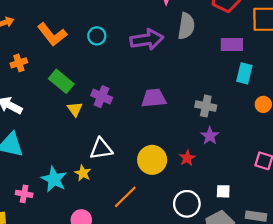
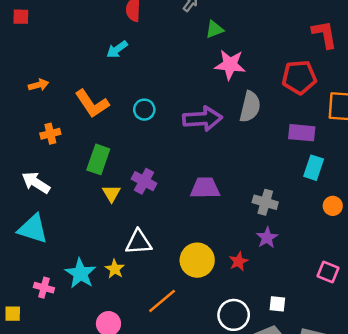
green rectangle: (61, 81) -> (98, 159), turned 65

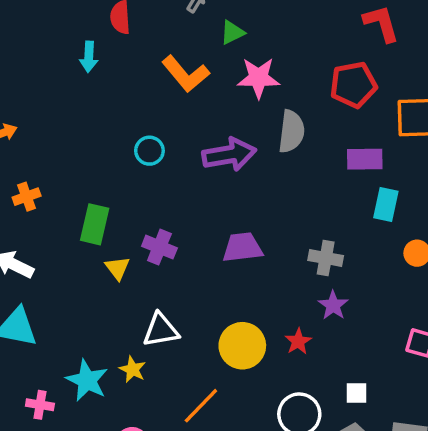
cyan arrow: (117, 49) -> (89, 57), moved, turned -45
orange L-shape: (92, 104) -> (186, 74), moved

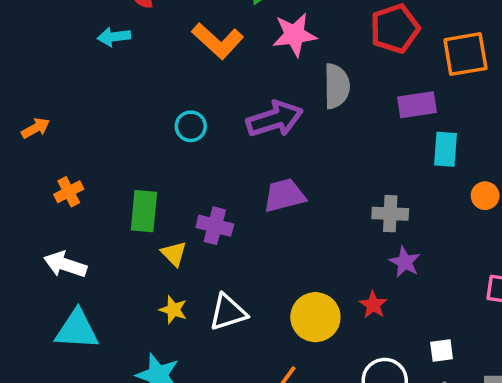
cyan arrow: (89, 57) -> (114, 37), turned 88
purple trapezoid: (242, 247) -> (284, 195), moved
yellow star: (133, 369) -> (173, 310), moved

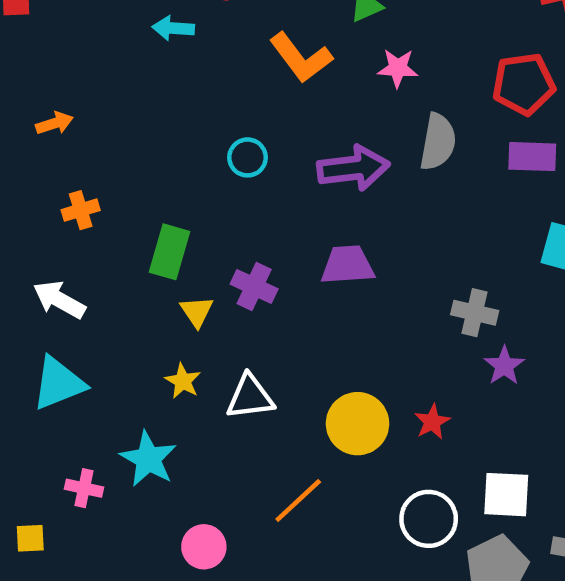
pink star: (294, 35) -> (398, 68), size x0.7
purple rectangle: (417, 105) -> (532, 157), moved
purple star: (405, 262) -> (504, 366), moved
cyan triangle: (77, 330) -> (58, 383), turned -36
white square: (442, 350) -> (506, 495), size x1.6

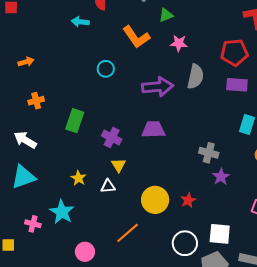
cyan circle: (248, 157) -> (106, 69), moved
yellow triangle: (197, 312) -> (119, 165), moved
white triangle: (250, 397) -> (108, 186), size x0.7

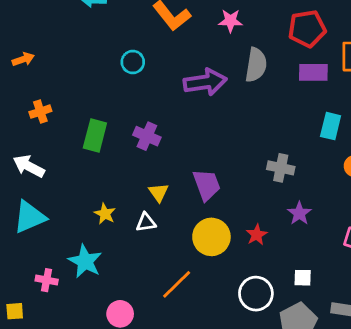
purple trapezoid: (153, 130) -> (207, 185), moved, turned 75
purple cross: (112, 137) -> (147, 136), moved
purple star: (221, 177) -> (299, 213), moved
white square: (220, 234) -> (303, 278), size x0.6

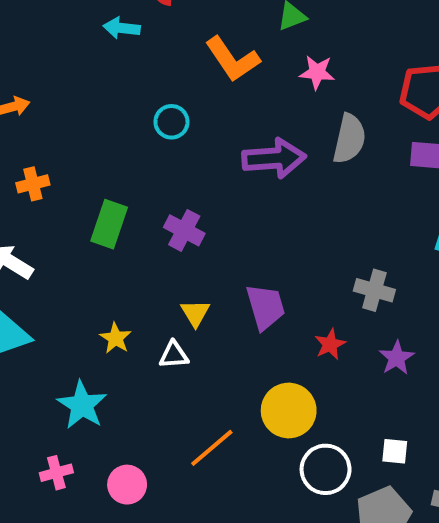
red star: (257, 235) -> (330, 344), moved
yellow circle: (211, 237) -> (289, 410), moved
pink cross: (47, 280) -> (56, 473), moved, turned -30

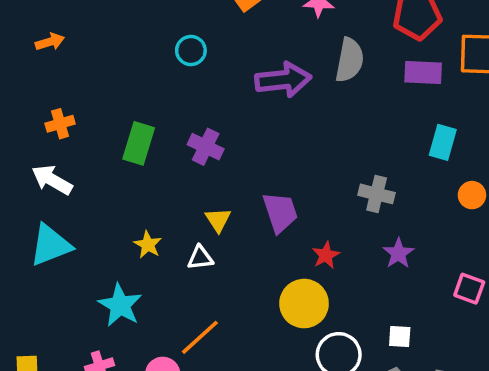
orange cross: (33, 184) -> (60, 124), moved
red star: (330, 344) -> (326, 255), moved
orange line: (212, 448) -> (200, 337), moved

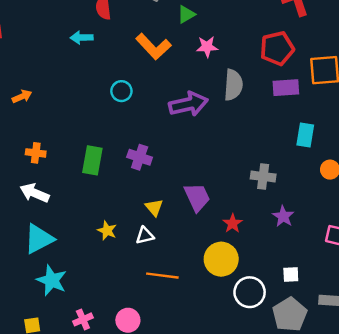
orange cross: (60, 124) -> (36, 153), turned 30
cyan star: (120, 305) -> (52, 280), moved
orange line: (200, 337) -> (162, 276), moved, turned 56

